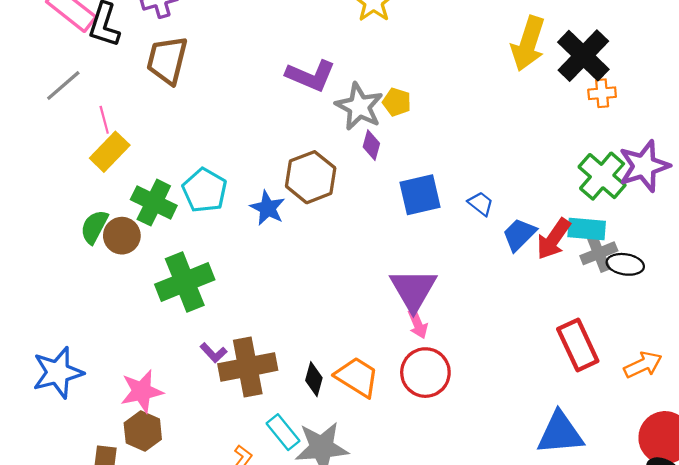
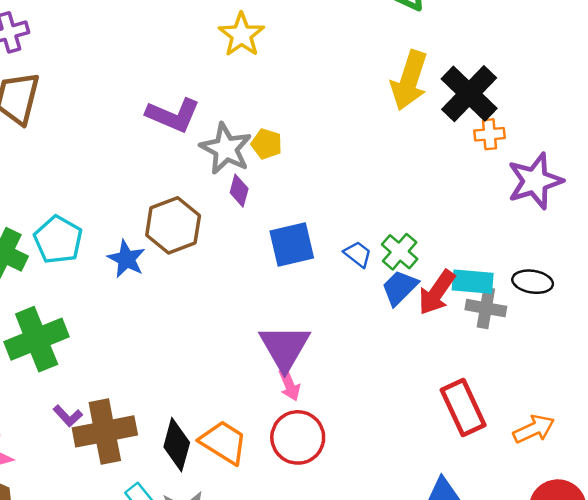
purple star: (644, 166) -> (535, 181), moved
green cross: (602, 176) -> (400, 252), moved, size x0.7
gray cross: (599, 253) -> (486, 308), turned 32
black ellipse: (625, 264) -> (533, 282), moved
black diamond: (314, 379) -> (177, 445), size x1.4

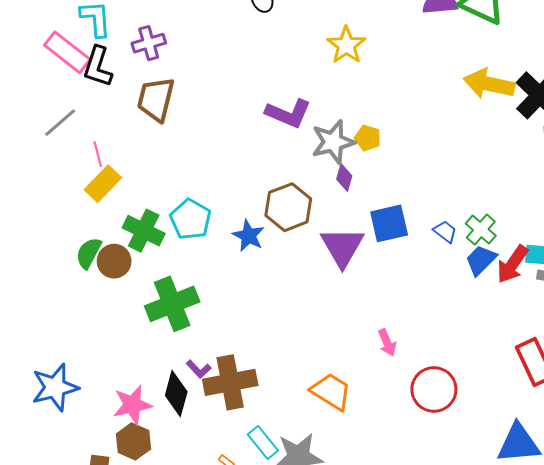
yellow arrow: (409, 80) -> (489, 84), turned 84
gray star: (226, 149) -> (333, 142), turned 30
purple triangle: (285, 348) -> (342, 247), moved
red circle: (298, 437) -> (434, 389), moved
black diamond: (177, 445) -> (176, 394), moved

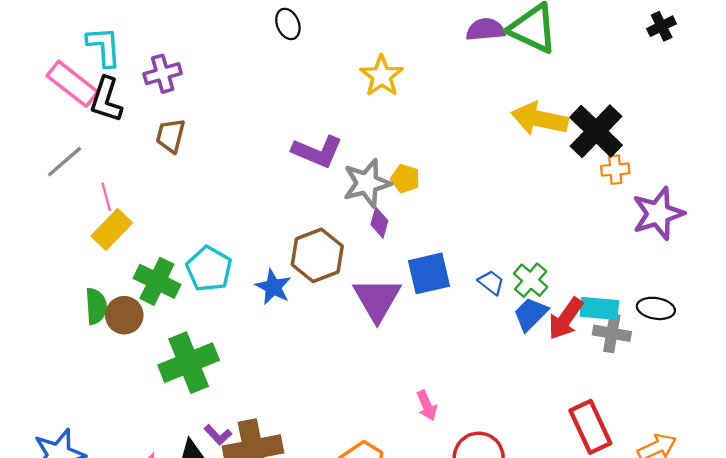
brown trapezoid: (156, 99) -> (171, 136), size x0.7
green semicircle: (89, 253) -> (96, 306), turned 148

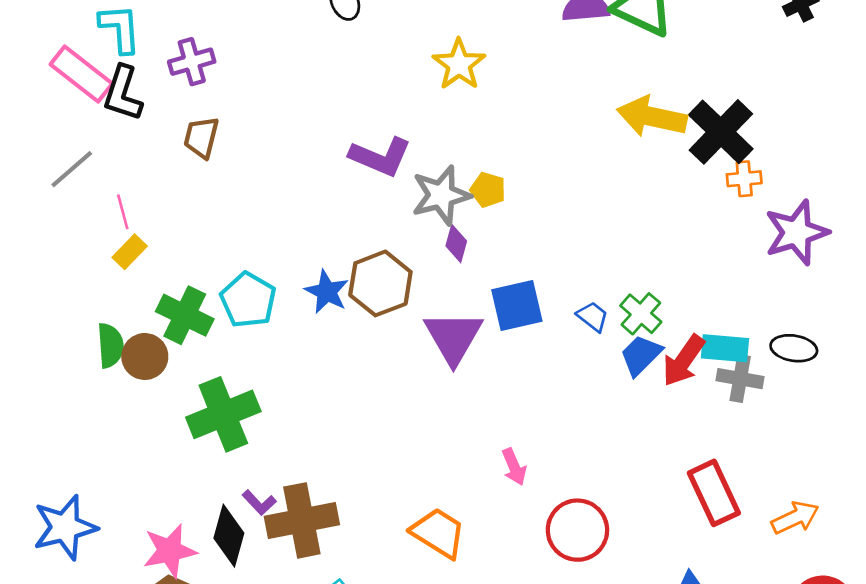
yellow rectangle: (112, 229) -> (130, 252), size x0.7
blue star: (273, 287) -> (327, 292), moved

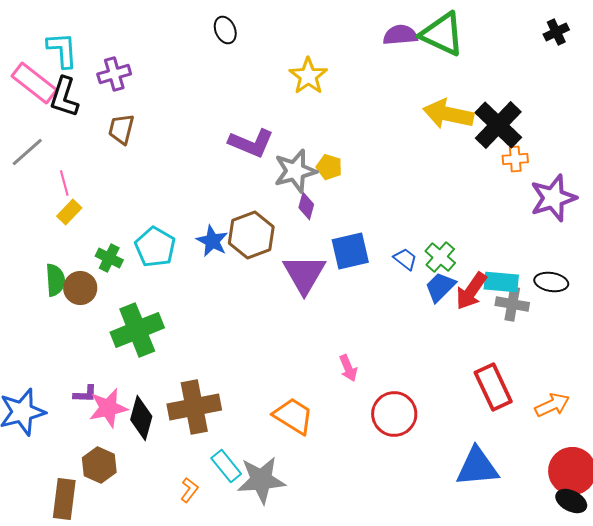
green cross: (185, 315) -> (109, 258), size x0.7
purple L-shape: (259, 503) -> (85, 394), moved, turned -45
pink star: (170, 551) -> (108, 408), moved

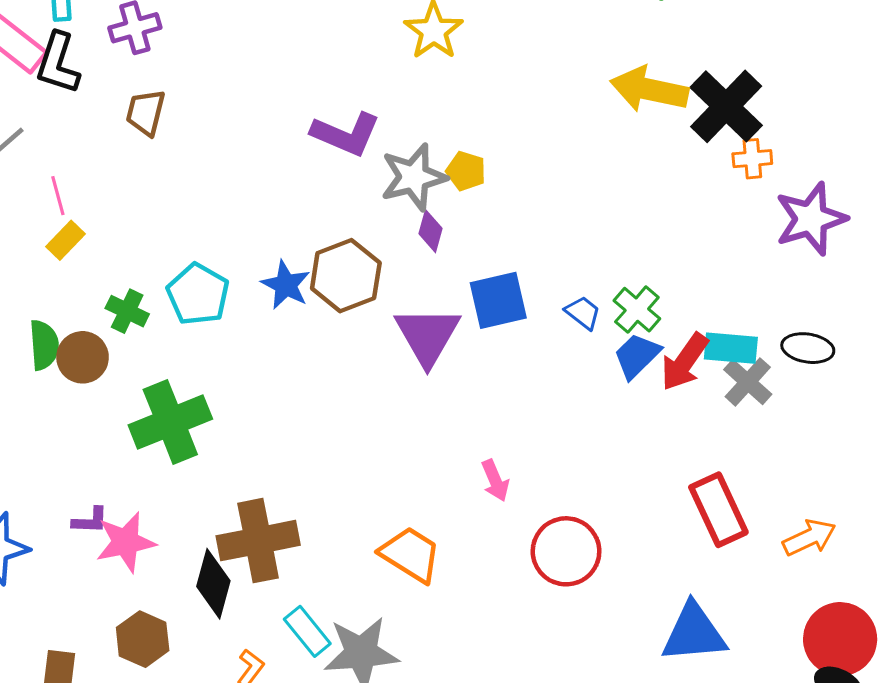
gray cross: (512, 304) -> (748, 382), turned 32
black diamond: (141, 418) -> (213, 584), moved
brown hexagon: (99, 465) -> (143, 639), moved

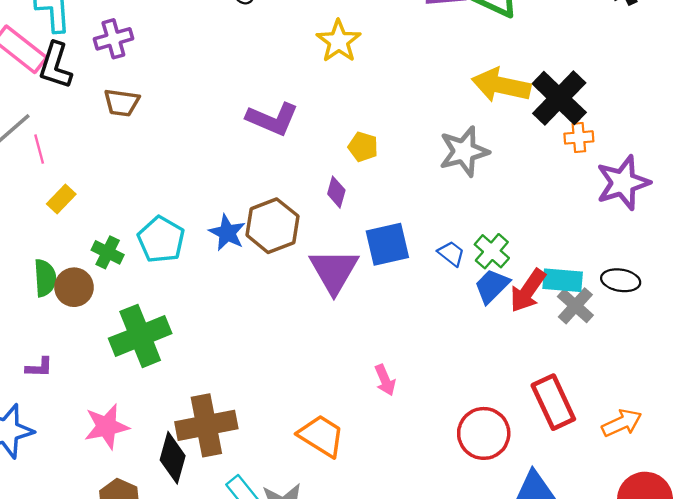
brown trapezoid: (146, 112) -> (122, 103), turned -96
gray star: (414, 177) -> (464, 151), moved
pink line: (58, 196) -> (39, 149), moved
purple L-shape: (90, 521) -> (39, 367), moved
red circle: (566, 551) -> (484, 433), moved

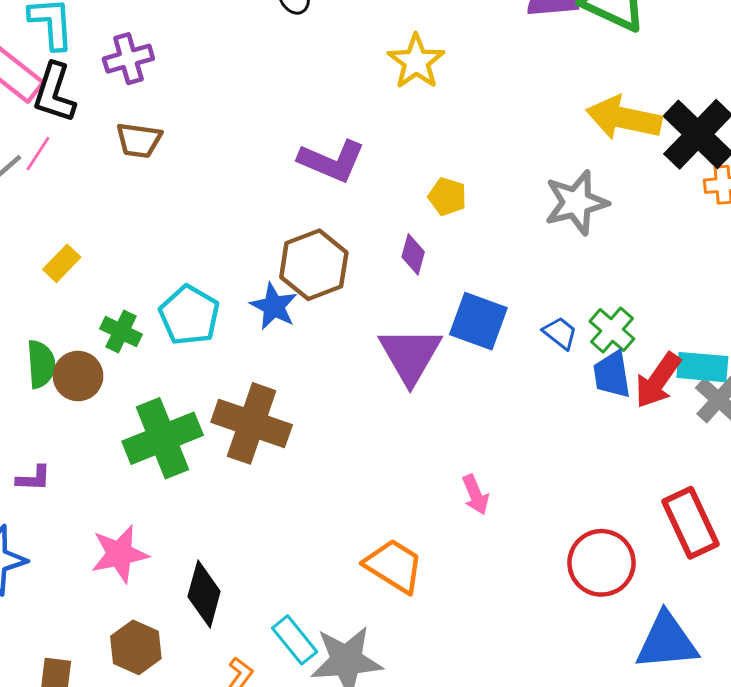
pink line: (39, 149) -> (38, 154), moved, turned 48
brown hexagon: (272, 226) -> (314, 265), moved
blue square: (387, 244) -> (478, 321), turned 33
blue trapezoid: (492, 286) -> (612, 375), turned -54
brown cross: (206, 425) -> (252, 423), moved, turned 30

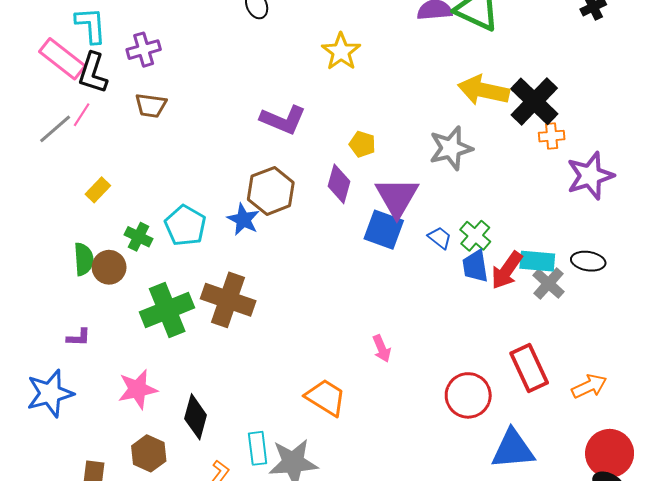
purple diamond: (413, 254) -> (339, 184), size x1.4
purple triangle: (410, 355) -> (397, 197), moved
cyan rectangle: (295, 640) -> (258, 448), turned 32

